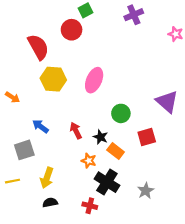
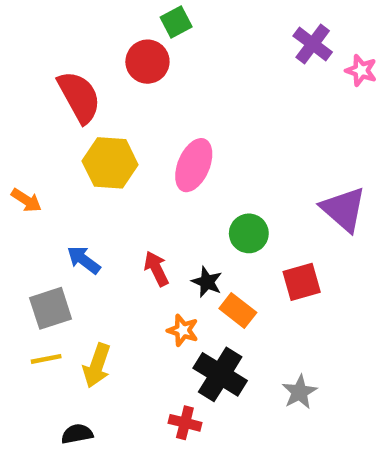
purple cross: (134, 15) -> (313, 44), moved, turned -30
yellow line: (13, 181) -> (46, 359), moved
black semicircle: (50, 202) -> (77, 434), moved

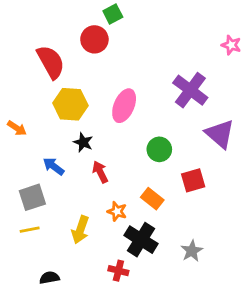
purple cross: (313, 44) -> (190, 90), moved, size x1.4
black star: (207, 282) -> (83, 142), moved
yellow arrow: (97, 366) -> (80, 230), moved

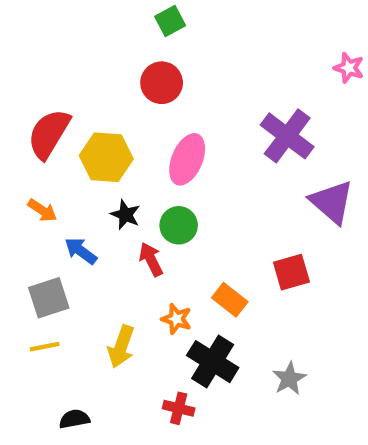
red circle: (94, 39) -> (162, 83), moved
red semicircle: (51, 62) -> (49, 134), moved, turned -120
orange arrow: (17, 128) -> (42, 210), moved
green circle: (159, 149) -> (179, 225), moved

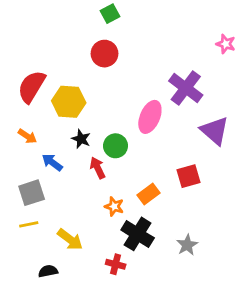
pink ellipse: (187, 159) -> (150, 117), moved
orange rectangle: (230, 300) -> (149, 194), turned -75
yellow arrow: (121, 347) -> (70, 239), moved, turned -72

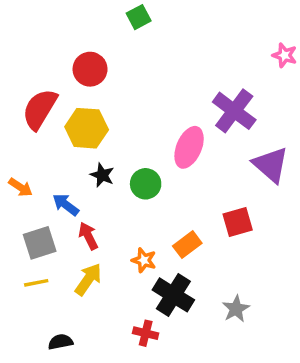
red circle: (104, 54) -> (90, 69), moved
orange arrow: (27, 136) -> (21, 187), moved
red arrow: (98, 168) -> (88, 236), moved
yellow arrow: (70, 239) -> (88, 279), moved, turned -92

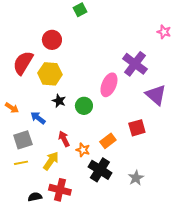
red arrow: (88, 236) -> (64, 139), moved
red cross: (146, 333) -> (60, 190), moved, size x1.5

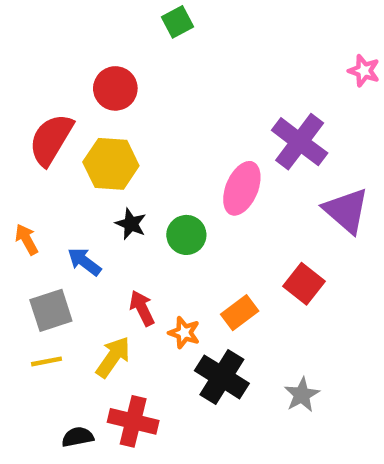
orange arrow: (12, 108) -> (27, 239), turned -152
red square: (137, 128) -> (304, 284), turned -36

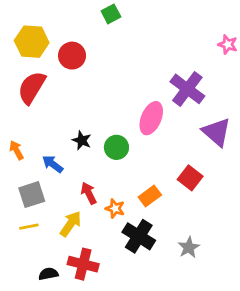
yellow hexagon: (111, 164) -> (32, 42), moved

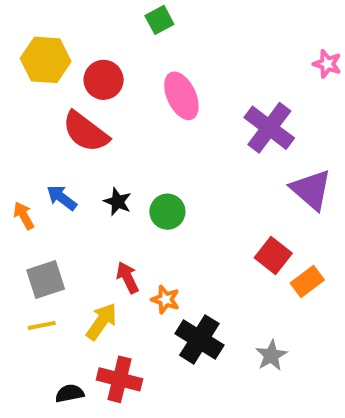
red semicircle: (32, 88) -> (86, 132), moved, turned -84
pink ellipse: (151, 118) -> (181, 96), moved, turned -48
blue arrow: (53, 164) -> (62, 198), moved
orange rectangle: (150, 196) -> (307, 282), moved

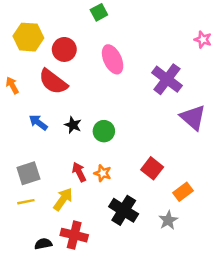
orange arrow: (24, 216) -> (12, 85), moved
red square: (273, 256) -> (152, 168), moved
orange rectangle: (307, 282) -> (183, 192), moved
orange star: (165, 299) -> (103, 173), moved

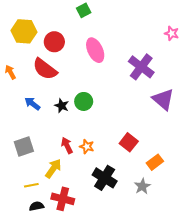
green circle: (104, 131) -> (84, 101), moved
yellow line: (26, 202) -> (31, 185), moved

